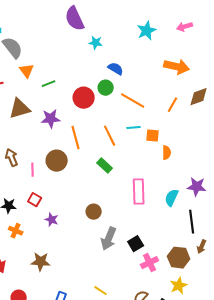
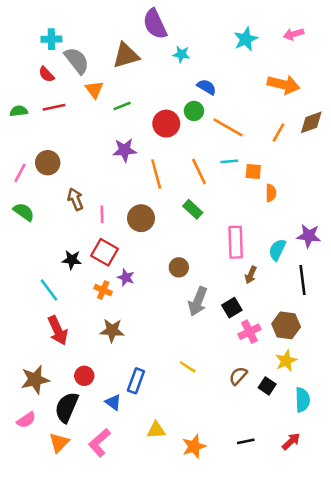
brown triangle: (20, 109) -> (126, 55), moved
brown circle: (57, 161) -> (141, 218), moved
red square: (35, 200) -> (104, 252), size x1.5
orange cross: (16, 231) -> (103, 290), moved
brown arrow: (202, 247) -> (251, 275), moved

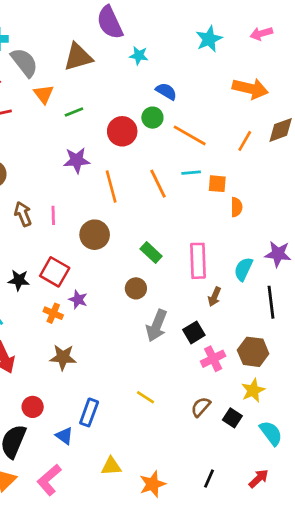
green rectangle: (193, 209) -> (151, 253), moved
pink line: (102, 214) -> (53, 215), moved
cyan semicircle: (302, 400) -> (271, 433), turned -35
black line: (246, 441) -> (209, 479), turned -54

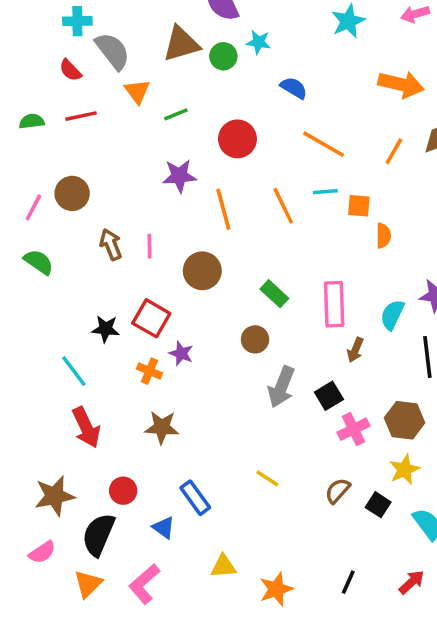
green circle: (152, 118) -> (223, 56), moved
blue rectangle: (89, 412) -> (195, 498), turned -56

